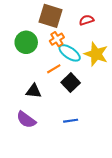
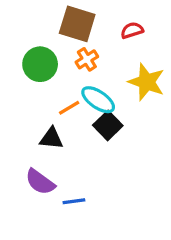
cyan ellipse: (70, 53) -> (98, 100), moved
orange line: (54, 69) -> (69, 108), moved
blue line: (71, 121) -> (74, 201), moved

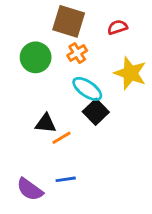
orange line: (69, 108) -> (61, 138), moved
purple semicircle: (40, 182) -> (30, 189), moved

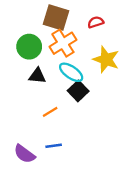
orange cross: (77, 53) -> (63, 43), size x1.6
black triangle: (46, 123) -> (37, 76), moved

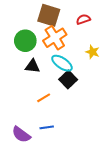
yellow star: (106, 59) -> (93, 52), size x0.6

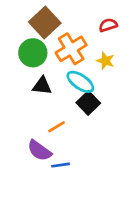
brown square: (49, 15) -> (45, 22), moved, turned 30
yellow star: (93, 52) -> (105, 61), moved
purple semicircle: (21, 134) -> (39, 151), moved

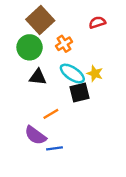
orange cross: (71, 49) -> (64, 44), size x0.6
yellow star: (105, 61) -> (95, 74), moved
black square: (88, 103) -> (79, 93), turned 30

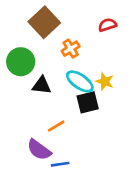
green circle: (30, 47) -> (21, 62), moved

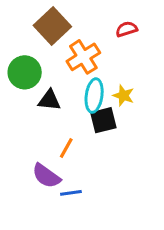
orange cross: (71, 49) -> (83, 57), size x1.5
cyan ellipse: (80, 81) -> (94, 96), turned 64
orange line: (56, 126) -> (66, 148), turned -30

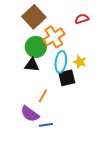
green circle: (25, 72) -> (36, 47), moved

